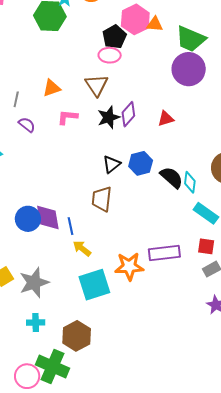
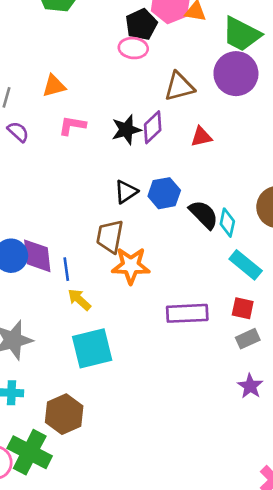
brown triangle: (96, 85) -> (179, 87), moved, turned 45
orange star: (129, 266) -> (131, 266), moved

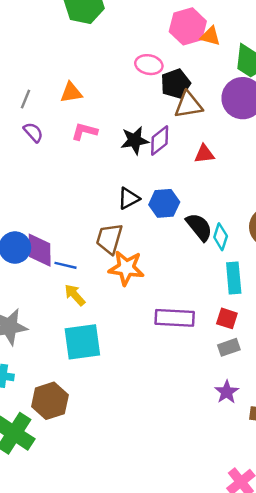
black pentagon: (141, 24) -> (176, 84), moved
cyan rectangle: (246, 265) -> (234, 278), turned 40
blue line: (66, 269) -> (65, 265), turned -75

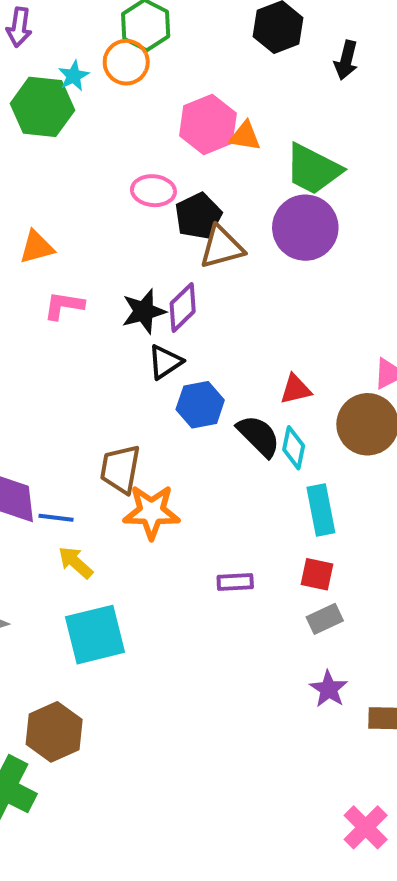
red triangle: (204, 154) -> (296, 389), moved
black triangle: (129, 198) -> (165, 362), moved
purple rectangle: (175, 318) -> (235, 582), size x0.6

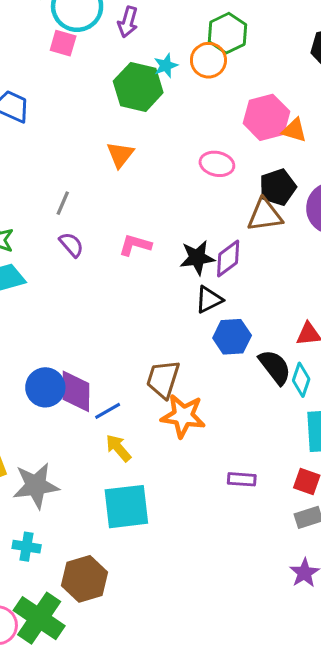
black pentagon: (198, 216) -> (278, 187), moved
orange triangle: (37, 247) -> (120, 155), moved, turned -44
blue line: (56, 518) -> (108, 411), turned -44

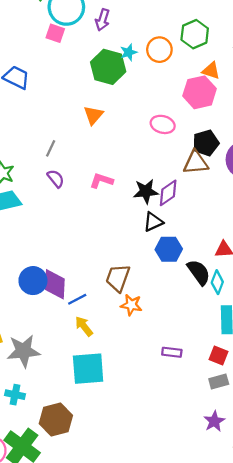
green hexagon: (227, 33) -> (195, 34), moved
orange triangle: (294, 130) -> (211, 71), moved
orange star: (183, 416) -> (131, 305), size x0.7

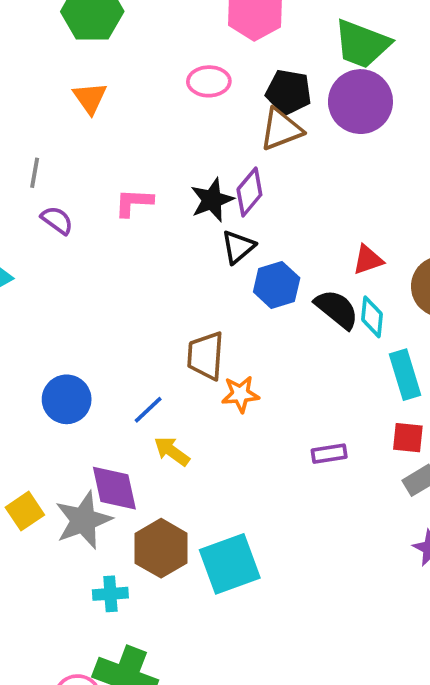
black pentagon: (206, 143) -> (289, 92), turned -30
purple diamond: (55, 284) -> (114, 488), moved
cyan square: (88, 369) -> (230, 564), moved
cyan cross: (15, 395) -> (110, 594), moved
brown hexagon: (56, 419) -> (161, 548), moved

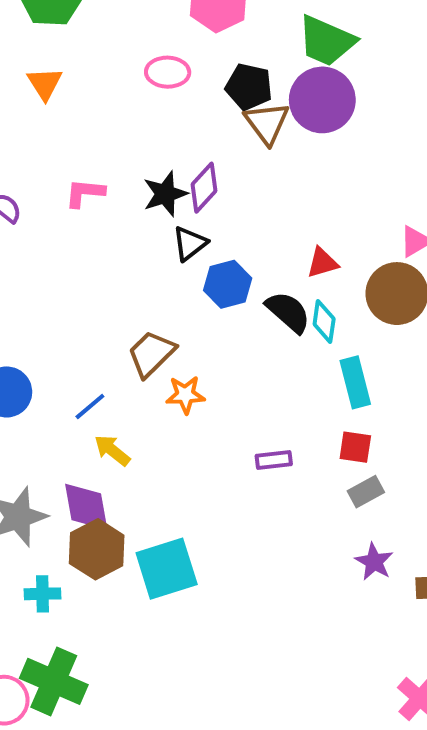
brown triangle: (281, 129) -> (267, 123), moved, turned -48
brown trapezoid: (206, 356) -> (151, 354), turned 39
purple diamond: (114, 488) -> (86, 507), moved

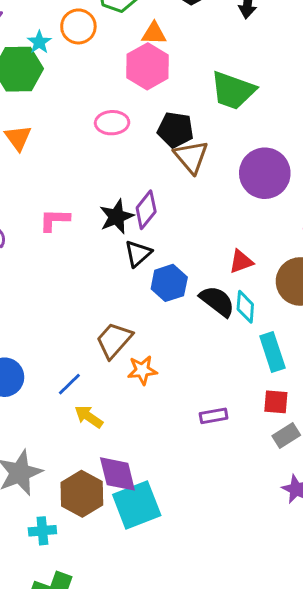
purple circle: (322, 100) -> (265, 173), moved
purple diamond: (86, 507) -> (117, 474), moved

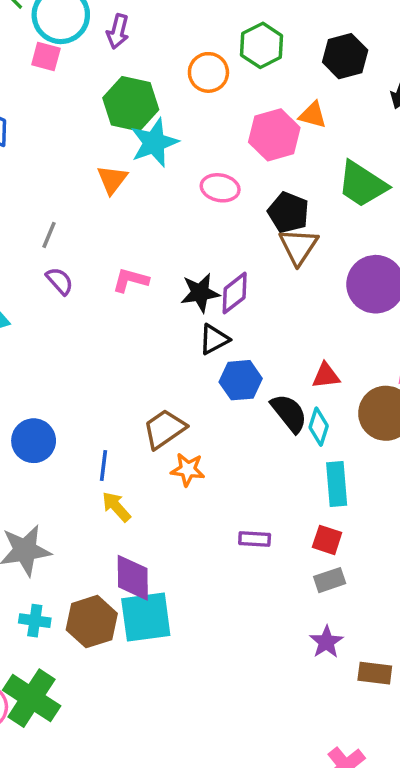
orange triangle: (154, 34) -> (313, 115), moved
cyan star: (39, 42) -> (154, 143), moved, size x1.8
blue line: (69, 384) -> (103, 466), turned -52
brown hexagon: (82, 494) -> (92, 622), moved

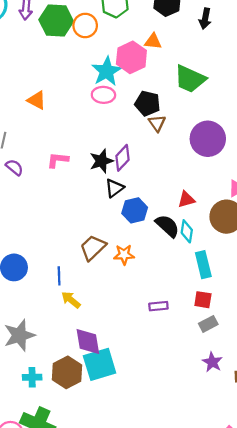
green hexagon: (131, 104) -> (56, 21), moved
cyan star: (154, 143) -> (107, 71), moved
orange triangle: (112, 180) -> (37, 100), turned -30
brown triangle: (298, 246) -> (157, 123), size x0.7
orange star: (188, 470) -> (124, 255), moved

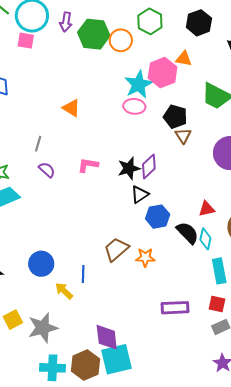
yellow arrow: (71, 300) -> (64, 291), moved
purple rectangle: (158, 306) -> (175, 308), size x1.5
cyan cross: (32, 377) -> (53, 368), size x1.4

